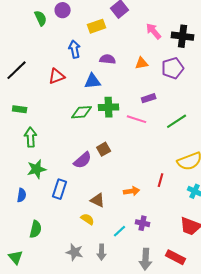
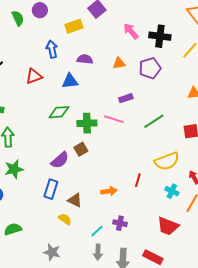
green cross: (109, 107) -> (87, 123), moved
blue rectangle: (60, 189) -> (51, 189), moved
green semicircle: (36, 229) -> (13, 229), turned -120
gray arrow: (102, 252) -> (98, 252), moved

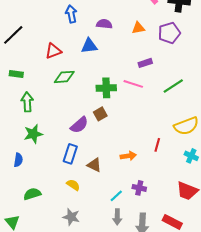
red triangle: (34, 76) -> (53, 51), moved
green diamond: (59, 112) -> (64, 77), moved
yellow semicircle: (65, 219) -> (73, 185), moved

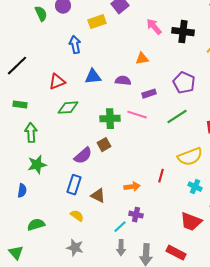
purple semicircle: (104, 24) -> (123, 81), moved
purple pentagon: (169, 33) -> (184, 83), moved, turned -30
purple cross: (139, 188) -> (136, 215), moved

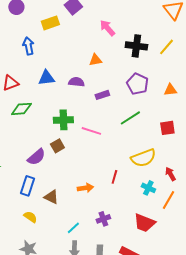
black cross: (183, 32) -> (136, 46), moved
pink line: (137, 115) -> (91, 131), moved
purple cross: (136, 215) -> (103, 219), moved, turned -32

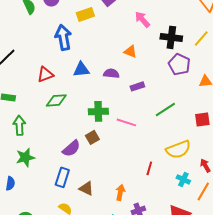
blue arrow: (28, 46) -> (63, 37), size x1.4
orange triangle: (95, 60) -> (130, 51), turned 32
purple pentagon: (137, 84) -> (179, 64), moved
orange arrow: (85, 188) -> (120, 192), moved, turned -70

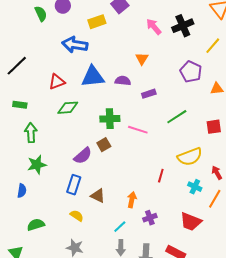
blue arrow: (63, 37) -> (75, 45), turned -70
black cross: (171, 37) -> (183, 26), moved, turned -30
orange triangle: (130, 51) -> (142, 59), turned 40
blue triangle: (81, 69) -> (93, 77), size x1.4

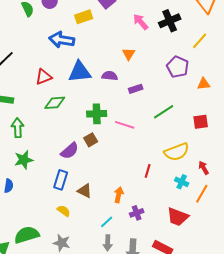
green semicircle: (36, 225) -> (27, 235), moved, size x1.4

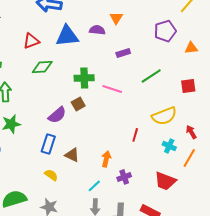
purple pentagon: (178, 67) -> (165, 31), turned 30
purple semicircle: (110, 76) -> (97, 30), moved

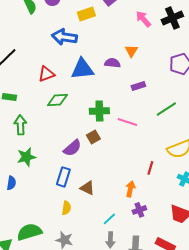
orange arrow: (106, 159) -> (130, 189), moved
yellow semicircle: (51, 175) -> (66, 208), turned 64

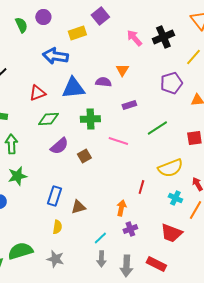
green cross: (99, 111) -> (90, 119), moved
purple semicircle: (72, 148) -> (59, 146), moved
brown triangle: (87, 188) -> (78, 207), turned -42

